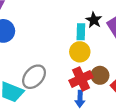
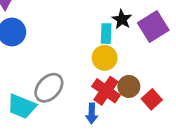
red cross: (81, 79) -> (106, 91), turned -30
blue arrow: (80, 99) -> (92, 114), moved

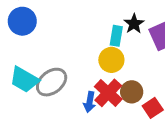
cyan trapezoid: (22, 106) -> (24, 80), moved
blue arrow: (92, 114) -> (89, 102), moved

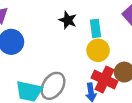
black star: (134, 24) -> (68, 20), moved

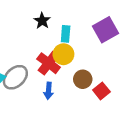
red cross: (104, 79) -> (49, 63), moved

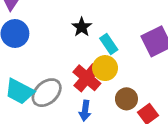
cyan rectangle: (66, 34) -> (109, 44), turned -42

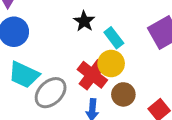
cyan trapezoid: (19, 91) -> (24, 75), moved
brown circle: (126, 99) -> (123, 94), moved

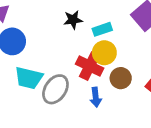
black star: (84, 21) -> (73, 20), turned -30
cyan rectangle: (114, 38) -> (102, 29), turned -60

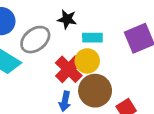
brown circle: (121, 78) -> (95, 91), size x1.5
gray ellipse: (55, 89) -> (35, 40), moved

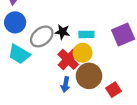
black star: (67, 19) -> (62, 32), moved

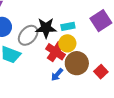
black star: (62, 32) -> (46, 28), size x1.5
blue arrow: (65, 84) -> (57, 75), turned 40

